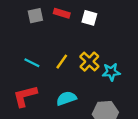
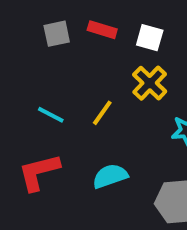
yellow cross: (89, 62) -> (150, 83), moved

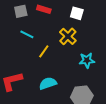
white square: (150, 38) -> (77, 13), moved
cyan line: (51, 115) -> (27, 34), moved

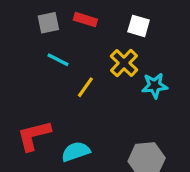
cyan star: (87, 60) -> (155, 86), moved
cyan semicircle: (48, 83) -> (76, 152), moved

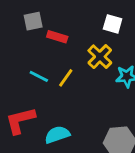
red rectangle: (85, 20) -> (57, 37), moved
cyan line: (58, 60) -> (39, 76), moved

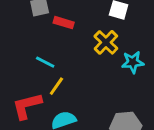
yellow line: (66, 78) -> (56, 86), moved

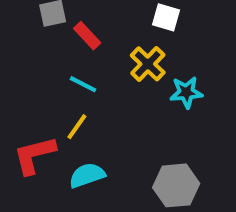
red rectangle: (64, 23) -> (87, 36), turned 30
cyan line: (45, 62) -> (83, 84), moved

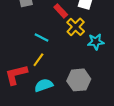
red rectangle: (87, 36) -> (61, 11), moved
gray hexagon: (176, 185) -> (79, 80), moved

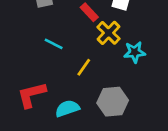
cyan line: (42, 37) -> (54, 44), moved
yellow line: (38, 60) -> (84, 67), moved

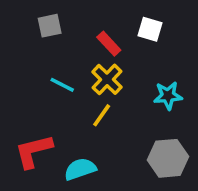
yellow cross: (109, 33) -> (107, 79), moved
gray hexagon: (113, 102) -> (168, 158), moved

